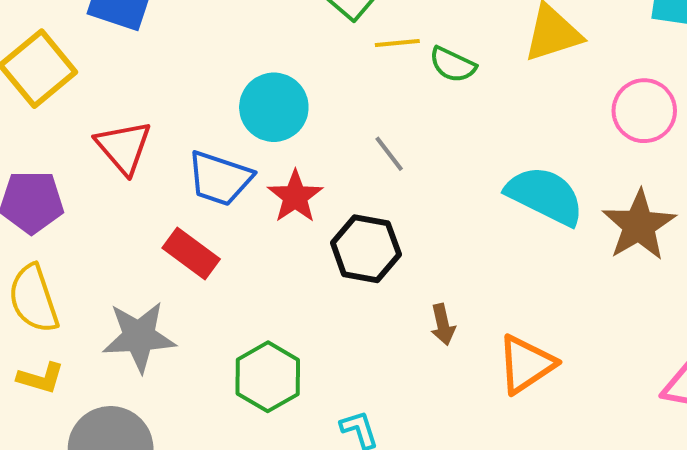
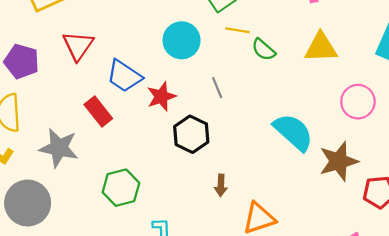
cyan circle: (274, 107) -> (182, 40), moved

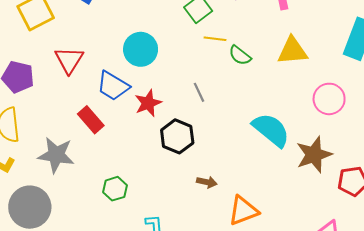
cyan circle: (182, 40) -> (141, 49), moved
brown arrow: (221, 185) -> (207, 182), turned -78
green hexagon: (121, 188) -> (115, 189), size x0.7

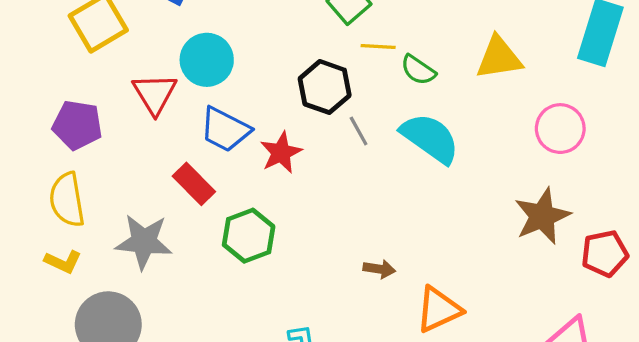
cyan circle: (141, 49) -> (207, 60), moved
cyan semicircle: (271, 130) -> (430, 138), moved
black hexagon: (177, 136) -> (325, 87), moved
green hexagon: (115, 189) -> (249, 236), moved, size x1.4

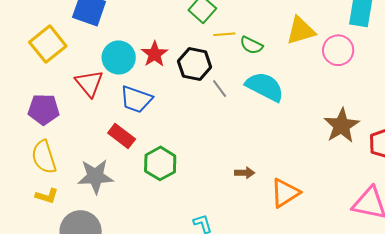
pink circle: (560, 129) -> (338, 50), moved
red star: (281, 153) -> (155, 54), moved

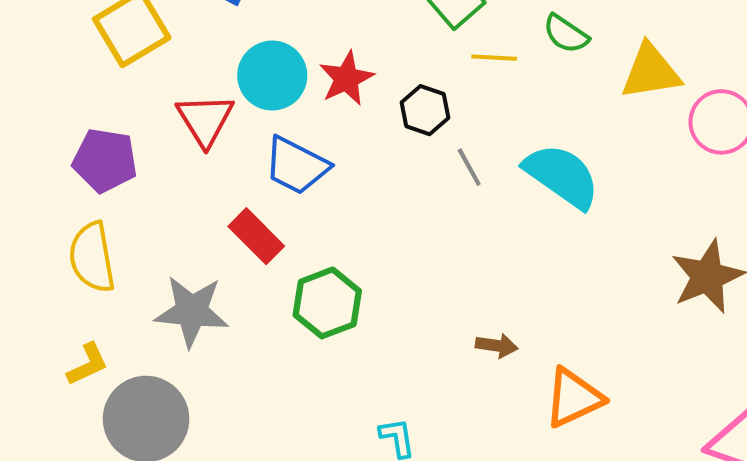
green semicircle: (251, 45) -> (566, 34), moved
black hexagon: (195, 64) -> (425, 110), size x0.7
yellow L-shape: (47, 196) -> (88, 364), moved, turned -50

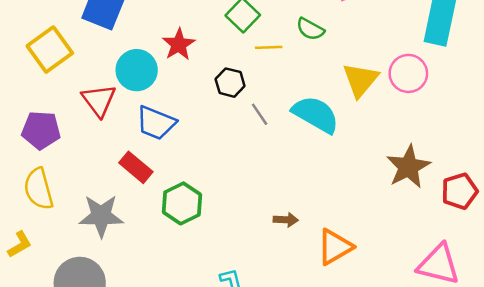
yellow triangle: (651, 72) -> (360, 80), moved, turned -36
red star: (346, 78) -> (179, 44), moved
yellow L-shape: (88, 364) -> (20, 244), moved

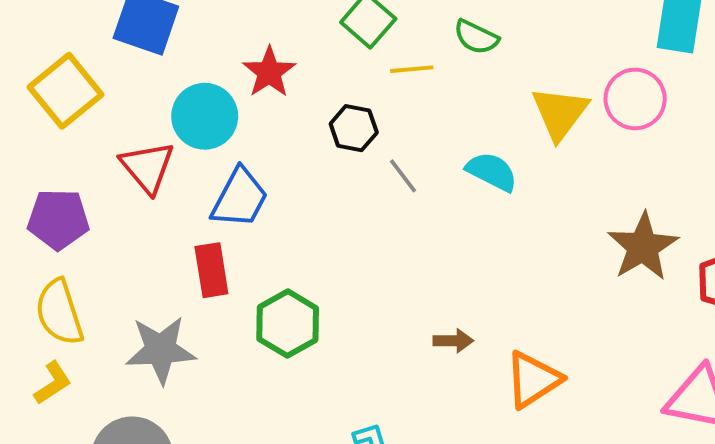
cyan semicircle: (316, 114) -> (492, 172), size x0.7
blue trapezoid: (156, 123) -> (240, 198), turned -81
red rectangle: (136, 167) -> (211, 270), turned 44
yellow L-shape: (20, 244) -> (53, 383), moved

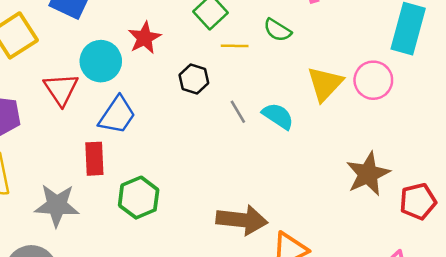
gray line: (403, 176) -> (238, 112), moved
brown arrow: (453, 341) -> (242, 220), size x2.0

